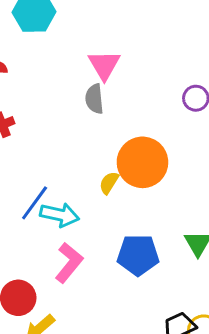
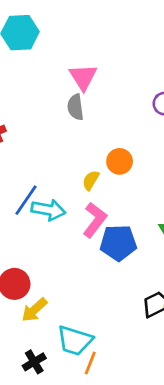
orange circle: (142, 162) -> (120, 161), size x0.6
pink L-shape: (69, 263) -> (95, 220), moved

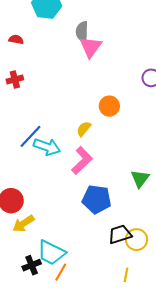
gray semicircle: (75, 107) -> (82, 32), moved
orange circle: (120, 161) -> (109, 106), moved
blue pentagon: (118, 243) -> (97, 199), moved
black cross: (34, 362) -> (32, 265), moved

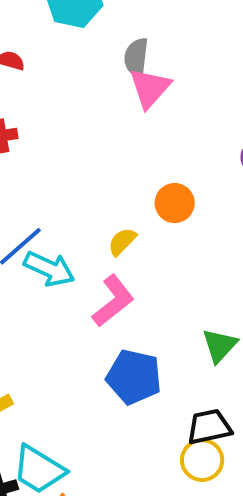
black trapezoid: (120, 234) -> (209, 427), moved

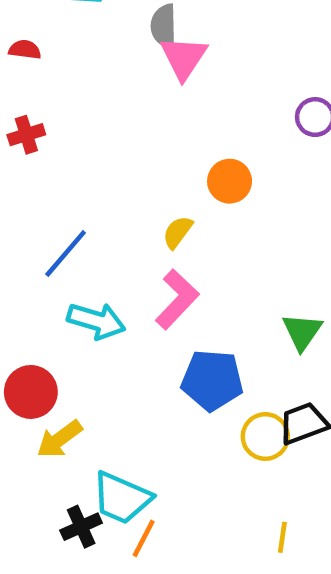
cyan arrow: (49, 269) -> (96, 321), moved
yellow circle: (202, 460) -> (265, 437), moved

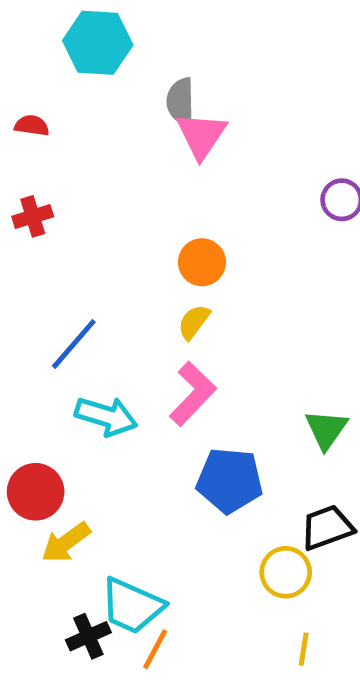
orange circle: (230, 181) -> (202, 262), moved
yellow circle: (265, 437) -> (286, 572), moved

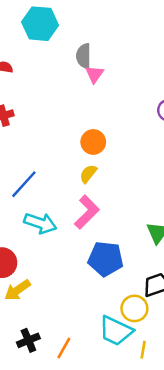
pink triangle: (202, 135) -> (94, 74), size x0.7
cyan trapezoid: (132, 606) -> (116, 331), moved

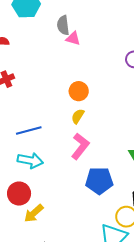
pink triangle: (94, 74) -> (73, 38), turned -42
blue line: (24, 184) -> (29, 130), turned 40
cyan arrow: (40, 223) -> (30, 160), moved

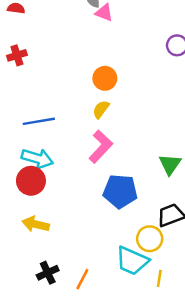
red circle: (19, 194) -> (31, 181), moved
yellow arrow: (34, 213) -> (36, 224), turned 50

